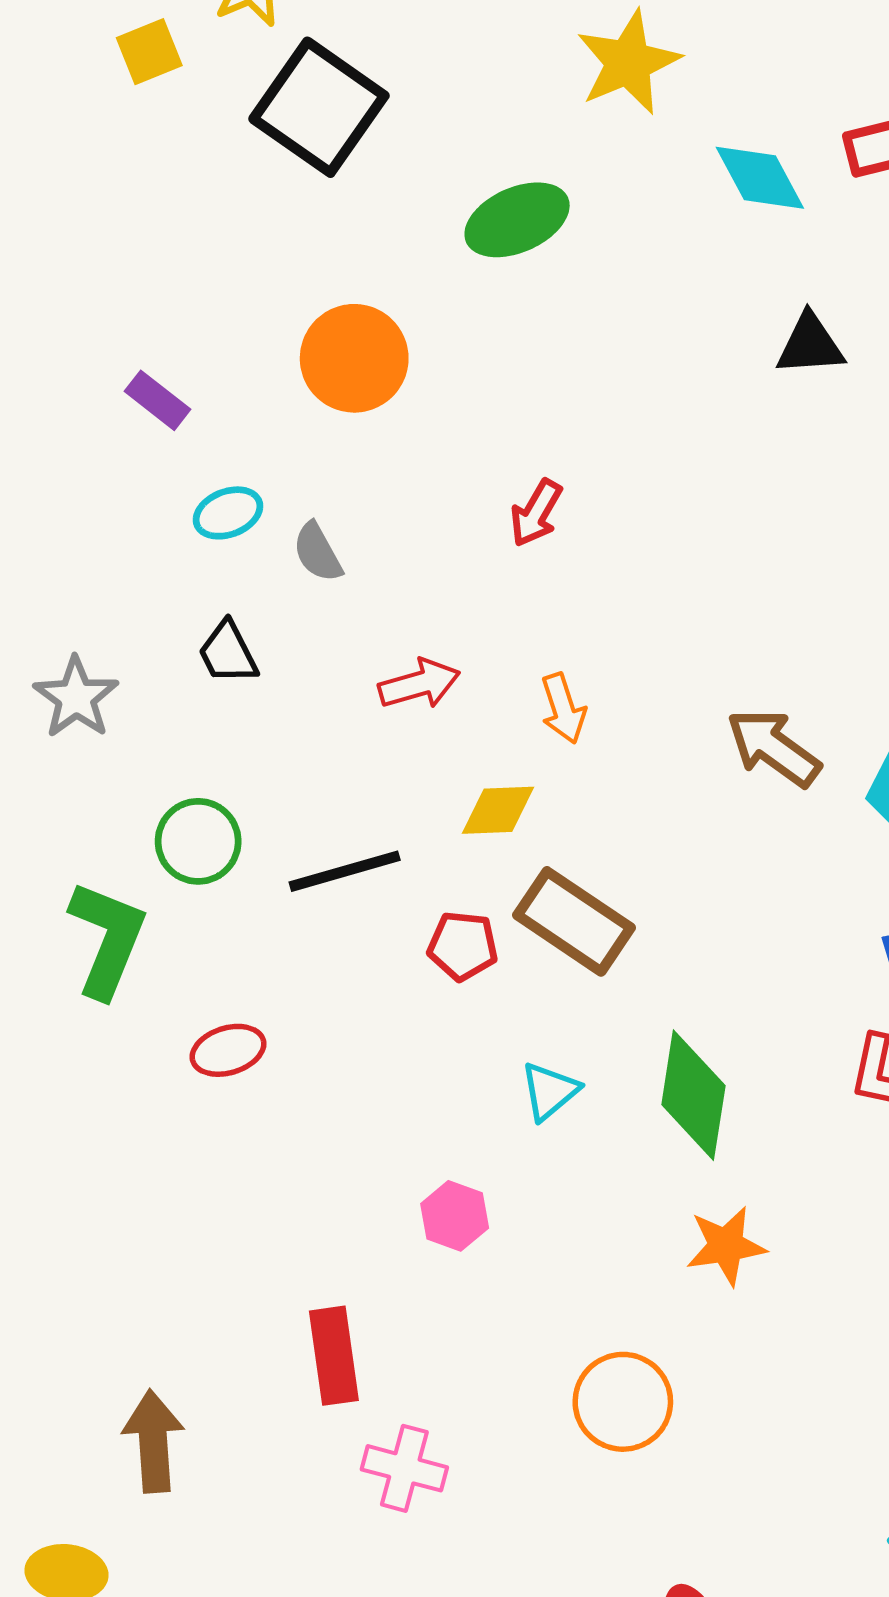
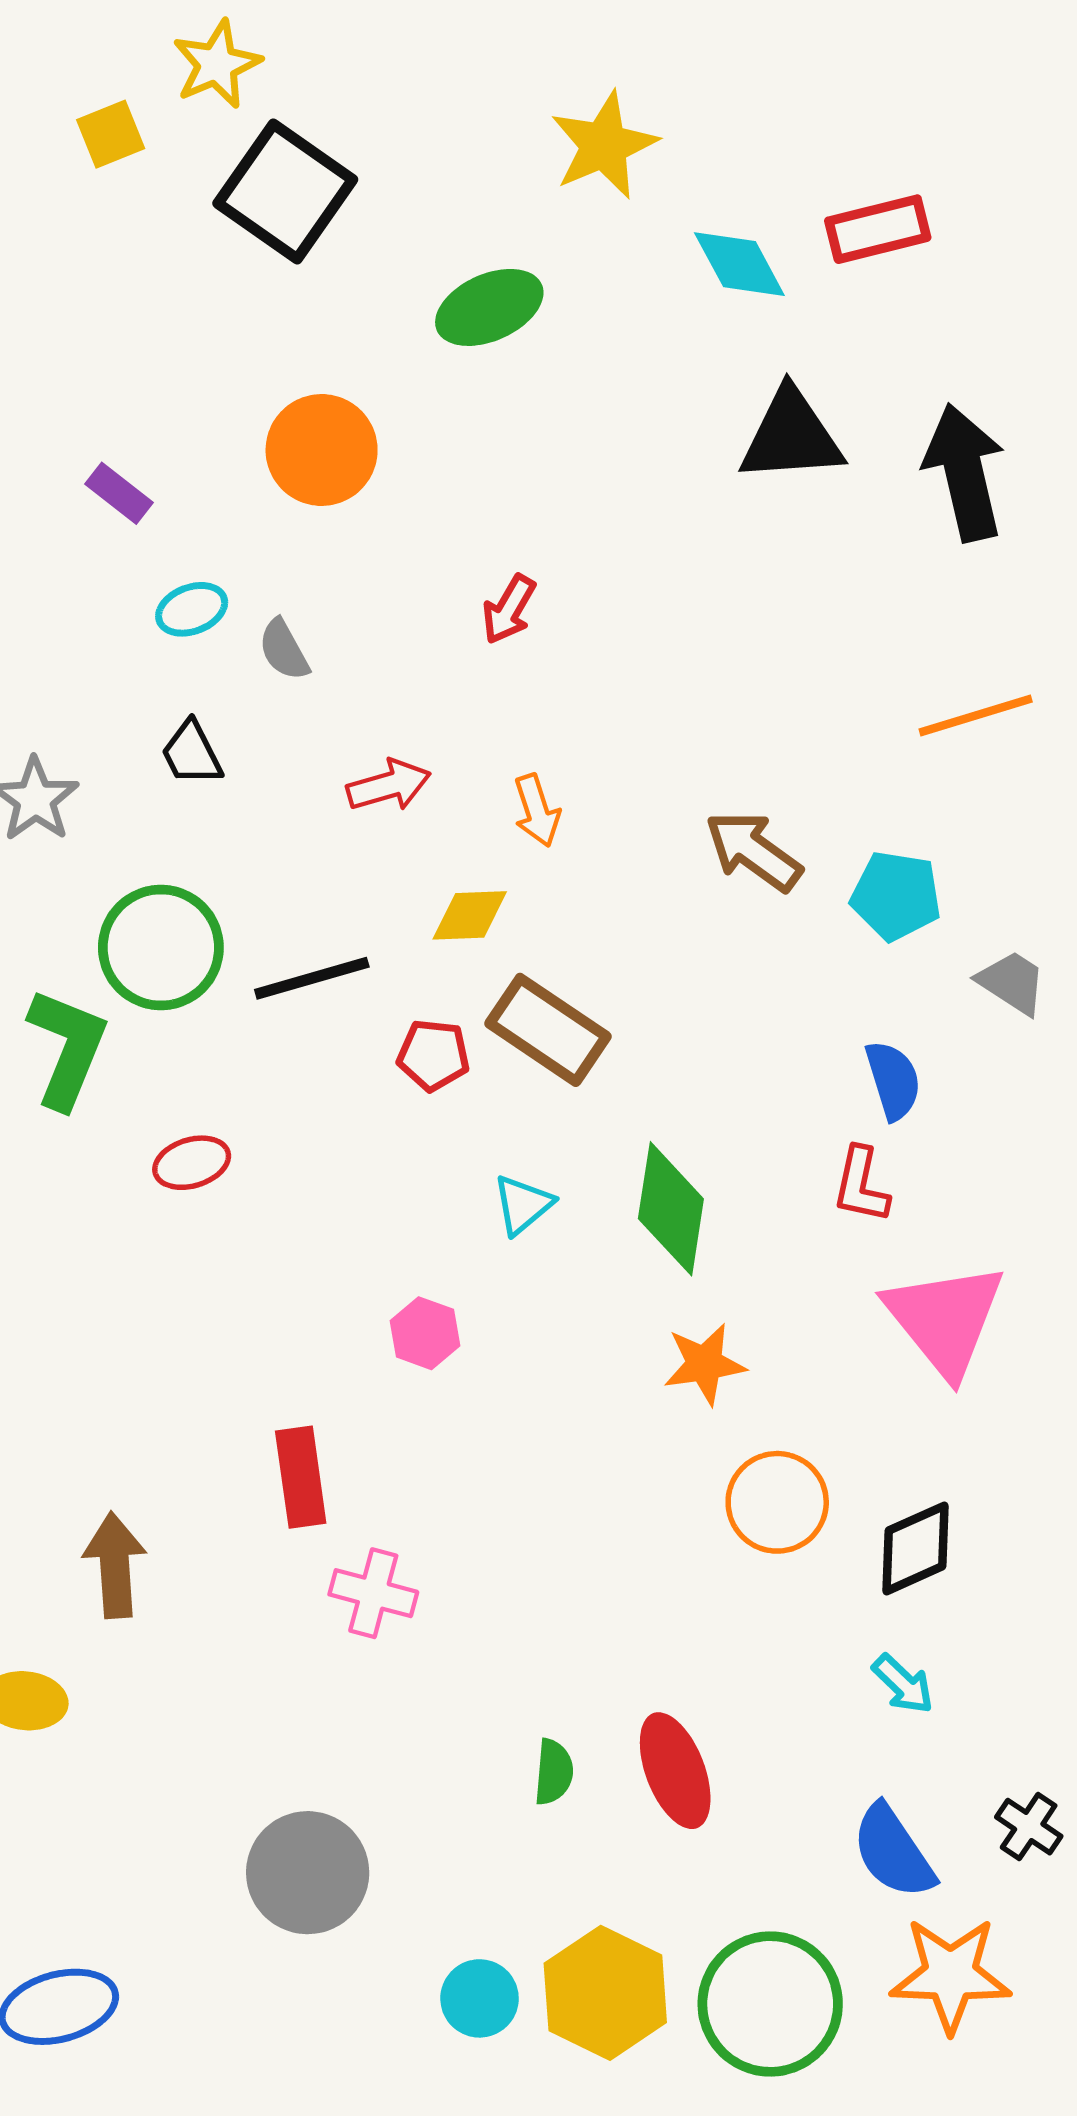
black triangle: (810, 345) -> (791, 436), size x1.5
green circle: (198, 841) -> (161, 947), size x1.4
orange circle: (623, 1402) -> (777, 1502), moved

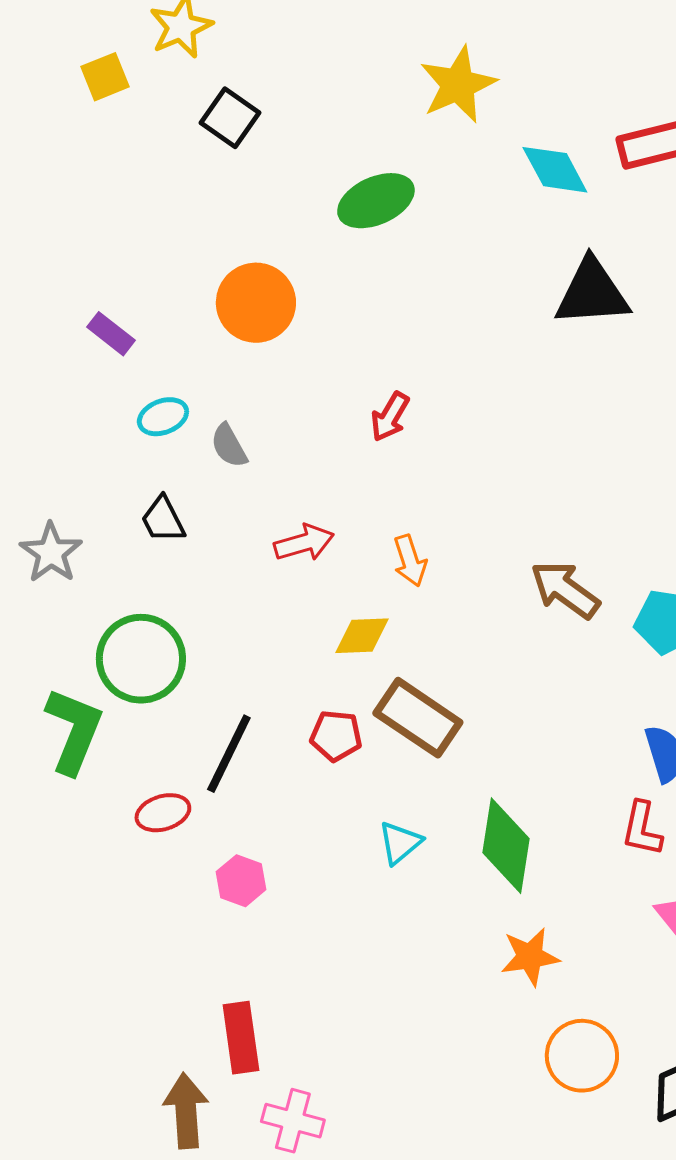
black square: (285, 191) -> (230, 118), size x0.6
black line: (312, 978) -> (229, 754), moved, turned -48
pink hexagon: (425, 1333) -> (241, 881), moved
brown arrow: (115, 1565) -> (186, 1111), moved

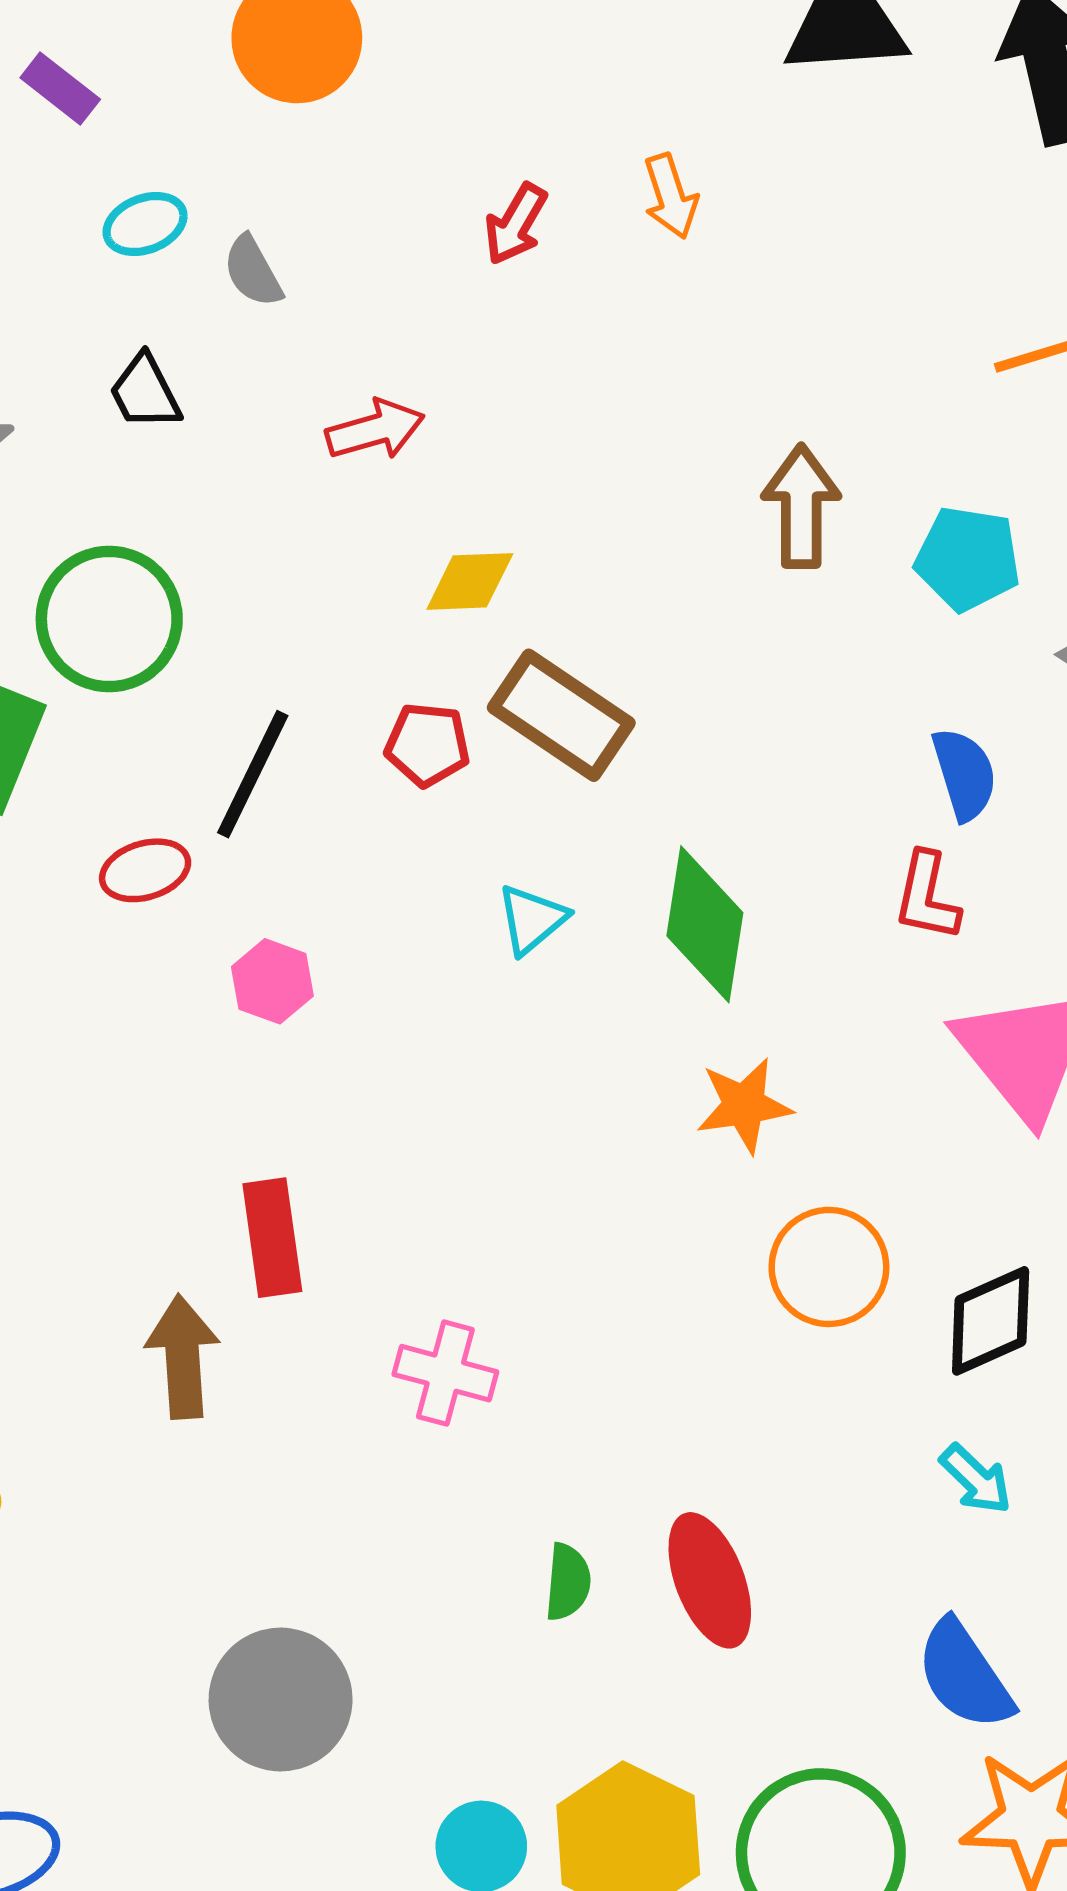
orange arrow: (410, 561) -> (671, 196), moved
brown arrow: (565, 590) -> (801, 506), turned 54
pink cross: (293, 1121) -> (445, 1373), moved

